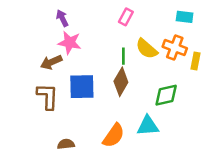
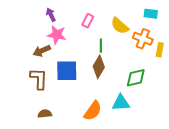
pink rectangle: (126, 17) -> (88, 21), moved
yellow semicircle: (147, 49) -> (120, 26), moved
brown semicircle: (66, 144) -> (45, 114), moved

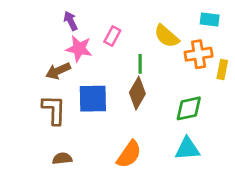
pink rectangle: (88, 21) -> (112, 36), moved
orange cross: (143, 39) -> (199, 54), turned -30
cyan triangle: (121, 103) -> (187, 149), moved

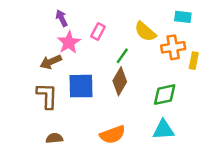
pink star: (79, 49) -> (69, 42), turned 30
green line: (140, 64) -> (122, 56), turned 35
orange semicircle: (129, 154) -> (113, 135), turned 35

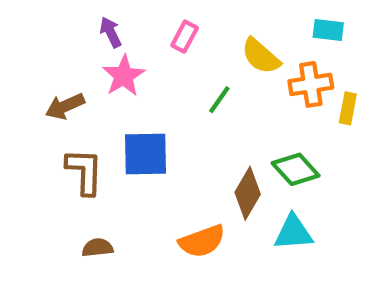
pink rectangle: (98, 32) -> (185, 37), moved
brown arrow: (51, 62) -> (65, 106), moved
brown diamond: (120, 81) -> (248, 193), moved
green diamond: (165, 95) -> (296, 169), turned 60

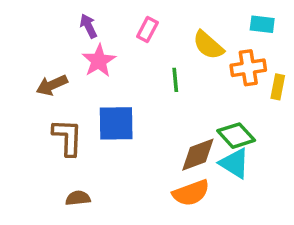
green line: (219, 100) -> (175, 80), turned -40
brown diamond: (248, 193) -> (198, 155), turned 39
cyan triangle: (293, 232) -> (234, 163), moved, turned 36
orange semicircle: (202, 241) -> (191, 193), moved

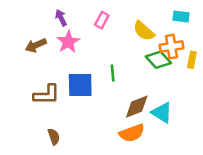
green line: (175, 80) -> (113, 73), moved
brown arrow: (52, 85) -> (36, 45), moved
green diamond: (236, 136) -> (158, 60), moved
brown L-shape: (68, 137) -> (47, 95), turned 88
brown semicircle: (78, 198) -> (54, 137), turned 77

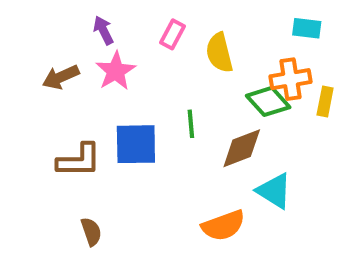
yellow semicircle: (144, 31) -> (219, 53), moved, turned 35
brown diamond: (137, 107) -> (242, 148), moved

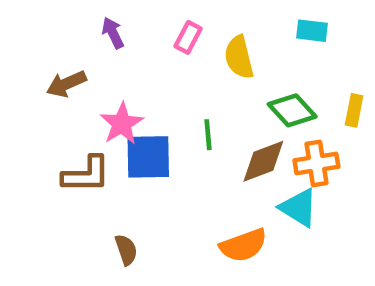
cyan rectangle: (307, 28) -> (312, 31), moved
pink star: (116, 71) -> (122, 124), moved
orange cross: (290, 79) -> (316, 163), moved
brown semicircle: (91, 232) -> (126, 250), moved

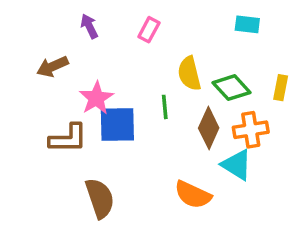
yellow semicircle: (239, 57) -> (189, 74), moved
brown diamond: (263, 161) -> (209, 128), turned -45
orange semicircle: (243, 245) -> (193, 195), turned 45
brown semicircle: (126, 250) -> (100, 198), size x1.6

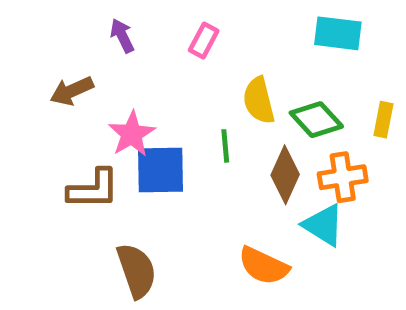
cyan rectangle: (247, 24) -> (338, 33), size x1.4

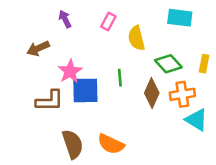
yellow semicircle: (259, 100) -> (136, 38), moved
cyan triangle: (324, 225) -> (196, 120), moved
orange semicircle: (264, 266) -> (111, 144), moved

